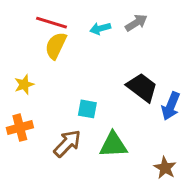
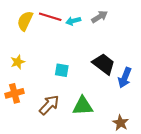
red line: (51, 23) -> (50, 17), moved
yellow semicircle: (56, 46) -> (25, 21), moved
cyan square: (87, 109) -> (62, 70), moved

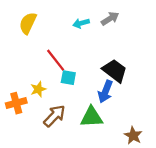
red line: (50, 17) -> (56, 60), moved, turned 35
yellow star: (18, 62) -> (38, 89), moved
blue arrow: (125, 78) -> (105, 92), moved

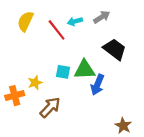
red line: (56, 60) -> (57, 30), moved
black trapezoid: (115, 71) -> (115, 49), moved
green triangle: (92, 117) -> (85, 70), moved

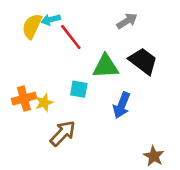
cyan arrow: (75, 21) -> (51, 20), moved
green triangle: (85, 70) -> (106, 66), moved
orange cross: (15, 96) -> (24, 99), moved

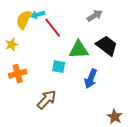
yellow star: (44, 103) -> (12, 45), moved

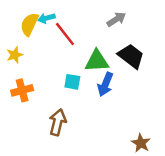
blue arrow: (91, 79) -> (105, 84), moved
brown arrow: (47, 100) -> (58, 122), turned -30

